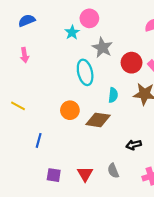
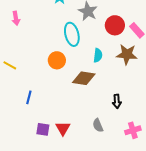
orange circle: (70, 110) -> (57, 60), moved
black arrow: (134, 145) -> (117, 101), turned -80
red triangle: (85, 174) -> (63, 128), moved

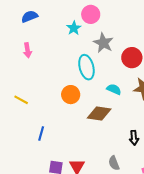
cyan semicircle: (98, 55) -> (114, 89), turned -72

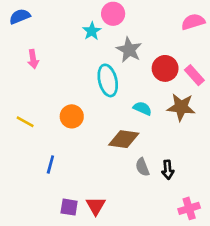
blue semicircle: (30, 16) -> (20, 16), moved
orange circle: (71, 95) -> (72, 116), moved
gray semicircle: (114, 163) -> (142, 167), moved

